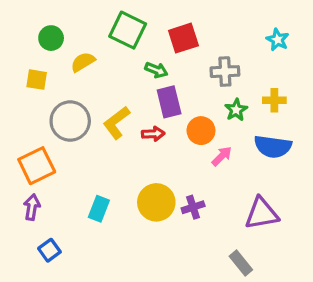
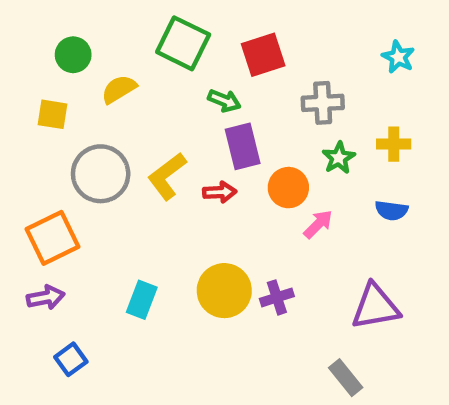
blue semicircle: (273, 147) -> (391, 210), size x0.6
purple arrow: (32, 207) -> (46, 297), turned 70

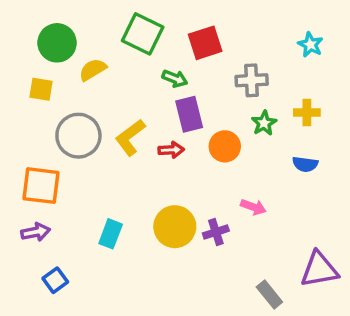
green circle: (73, 55) -> (57, 43), size x1.4
pink arrow: (318, 224) -> (253, 207), moved, turned 65
orange square: (53, 238) -> (41, 186), turned 33
purple triangle: (375, 307) -> (319, 269), moved

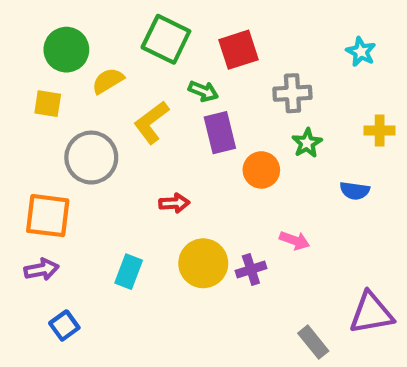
yellow cross: (307, 112) -> (380, 131), moved
yellow L-shape: (130, 137) -> (151, 122), moved
red arrow: (171, 150) -> (174, 203), moved

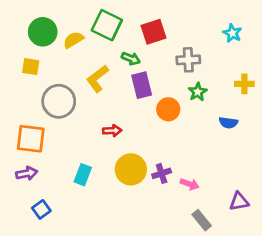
yellow semicircle: (108, 81) -> (73, 40), moved
pink arrow: (295, 240) -> (190, 184), moved
purple triangle: (371, 313) -> (239, 201), size x0.7

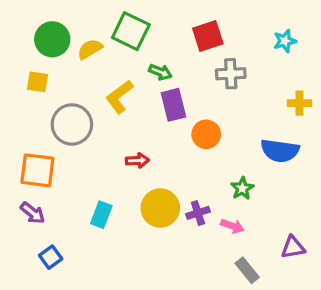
red square: (154, 32) -> (208, 36), moved
cyan star: (232, 33) -> (285, 41), turned 30
green star: (198, 92) -> (242, 188), moved
blue semicircle: (228, 123) -> (280, 151), size x1.6
purple arrow: (27, 173) -> (33, 213), turned 50

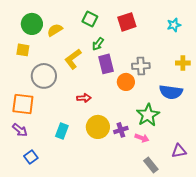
green square: (131, 31) -> (90, 19), moved, size x0.7
green arrow: (160, 72) -> (98, 44), turned 104
gray cross: (231, 74) -> (141, 66), moved
green star: (242, 188) -> (148, 115), size x1.6

